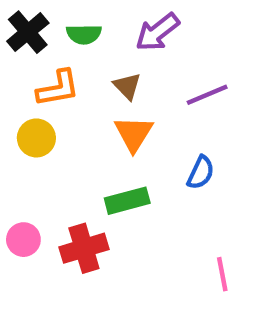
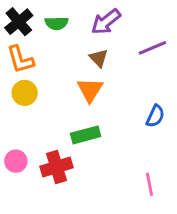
brown triangle: (127, 86) -> (99, 58), moved
orange L-shape: (58, 88) -> (20, 59), moved, turned 84
purple line: (207, 95) -> (152, 48), moved
blue semicircle: (201, 173) -> (155, 116), moved

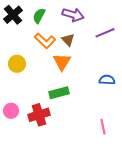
purple arrow: (106, 22) -> (73, 15), turned -125
green semicircle: (57, 23) -> (39, 16), turned 119
orange L-shape: (20, 59) -> (45, 41), moved, turned -30
blue semicircle: (155, 116) -> (107, 80), turned -112

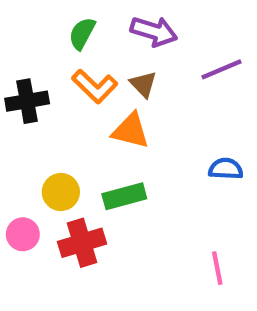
black cross: (13, 15) -> (27, 101), moved, turned 30
orange triangle: (62, 62) -> (131, 131), turned -48
yellow circle: (17, 64) -> (61, 192), moved

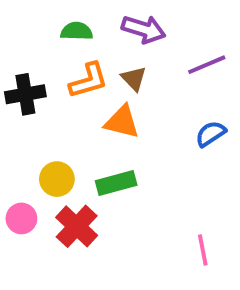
green semicircle: (82, 33) -> (77, 31), turned 64
orange L-shape: (95, 86) -> (88, 80), turned -60
blue semicircle: (226, 169) -> (211, 134), moved, turned -36
red cross: (82, 243) -> (77, 226), turned -30

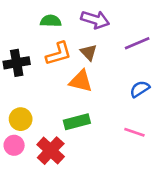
yellow circle: (57, 179) -> (21, 119), moved
pink line: (203, 250) -> (134, 132), moved, turned -60

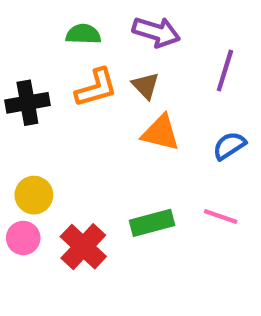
purple line: (137, 43) -> (225, 71), turned -50
orange triangle: (81, 81) -> (161, 133), moved
green rectangle: (77, 122) -> (152, 223), moved

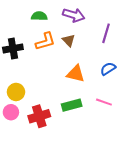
orange triangle: (161, 133) -> (76, 74), moved
red cross: (83, 247) -> (39, 116), turned 30

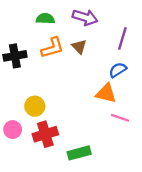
blue semicircle: (108, 69) -> (118, 70), moved
orange triangle: (76, 74) -> (106, 93), moved
yellow circle: (16, 92) -> (35, 106), moved
green rectangle: (72, 105) -> (79, 153), moved

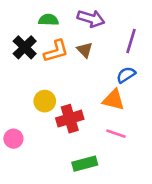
black cross: (15, 56) -> (25, 47), moved, turned -35
yellow circle: (35, 106) -> (45, 101), moved
pink line: (120, 118) -> (116, 134), moved
red cross: (45, 134) -> (70, 119), moved

